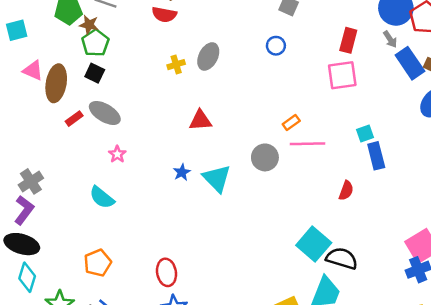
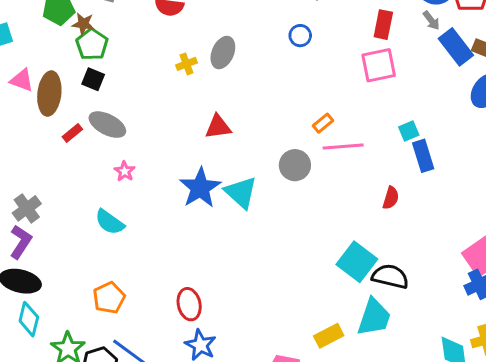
blue star: (182, 172) -> (200, 188), size x2.0

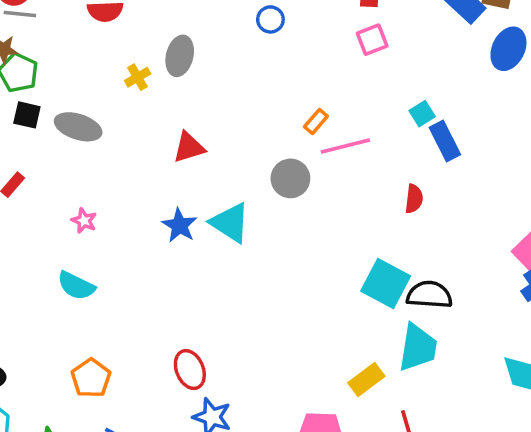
pink square: (379, 65) -> (372, 40), size x0.7
gray ellipse: (107, 125) -> (78, 127), moved
blue star: (200, 188) -> (180, 225), size x0.7

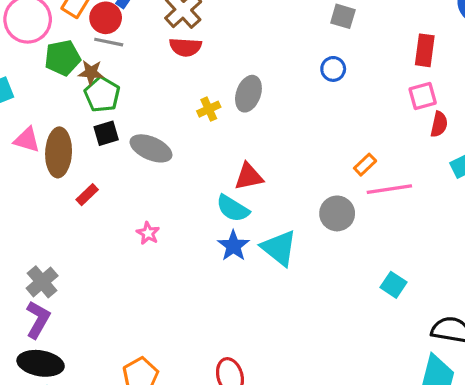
black square: (27, 115) -> (106, 133), turned -35
red semicircle: (414, 199) -> (439, 124), moved
cyan square: (386, 283) -> (394, 285), moved, size x0.6
cyan semicircle: (76, 286) -> (233, 208), moved

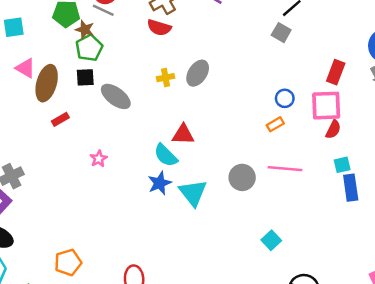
blue circle: (333, 69) -> (285, 98), moved
pink square: (423, 96) -> (326, 106), size x1.5
orange rectangle: (365, 165) -> (275, 124), moved

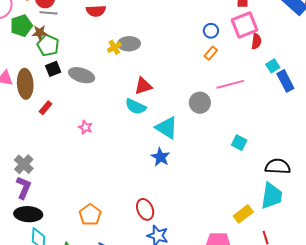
gray ellipse: (198, 73) -> (129, 44), moved, turned 75
blue star: (160, 183) -> (160, 157), moved

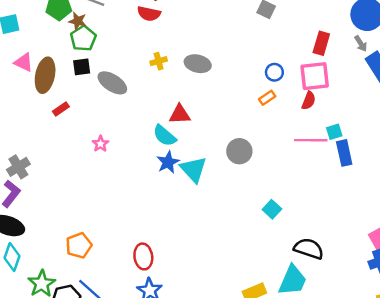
red semicircle: (256, 41) -> (309, 101), moved
gray ellipse: (129, 44) -> (198, 64), moved
pink line: (230, 84) -> (311, 140), moved
blue star: (160, 157) -> (168, 162), moved

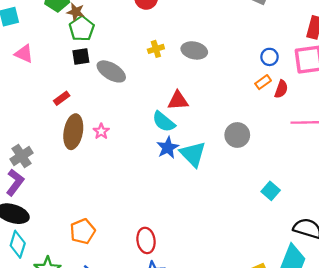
brown ellipse: (45, 75) -> (73, 132), moved
red semicircle: (309, 101) -> (281, 89), moved

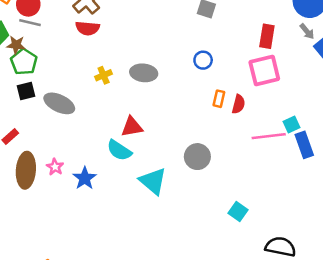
blue circle: (269, 57) -> (203, 60), moved
orange rectangle: (263, 82) -> (219, 99), turned -35
blue star: (168, 148) -> (85, 178), moved

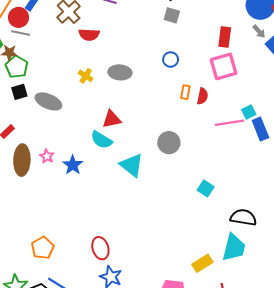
red semicircle: (88, 28) -> (89, 35), moved
yellow cross: (104, 75) -> (86, 76), turned -32

